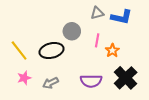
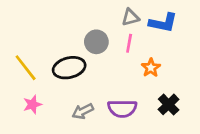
pink line: (97, 40) -> (129, 43), moved
black cross: (126, 78) -> (169, 104), size x0.7
gray arrow: (51, 83) -> (83, 111), moved

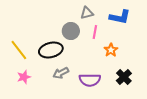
gray triangle: (130, 17) -> (87, 13), moved
gray arrow: (83, 111) -> (61, 73), moved

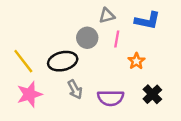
gray arrow: (61, 73) -> (75, 89), turned -91
pink star: (24, 77) -> (29, 94), size x1.5

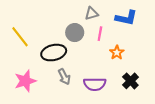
yellow line: (23, 61) -> (20, 37), moved

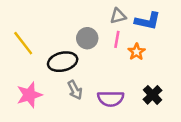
gray triangle: (92, 14) -> (118, 16), moved
orange star: (117, 53) -> (137, 52), moved

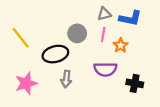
gray arrow: (75, 90) -> (66, 79), turned 35
black cross: (153, 95) -> (135, 83), turned -35
purple semicircle: (111, 99) -> (105, 69), moved

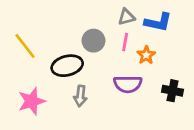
black cross: (135, 83) -> (173, 91), moved

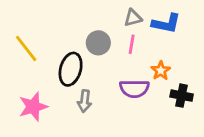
orange star: (146, 55) -> (161, 71), moved
black ellipse: (67, 66) -> (71, 69), turned -60

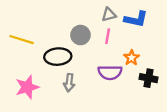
yellow line: (26, 48) -> (22, 40), turned -35
black ellipse: (71, 69) -> (58, 57), turned 70

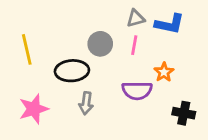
yellow line: (22, 40) -> (27, 49), turned 60
black cross: (149, 78) -> (184, 113), moved

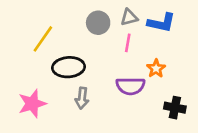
gray circle: (100, 44) -> (98, 23), moved
yellow line: (27, 49) -> (43, 39), moved, turned 48

